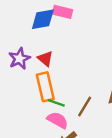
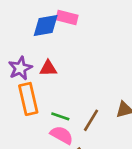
red triangle: (45, 59) -> (48, 68), turned -42
orange rectangle: (45, 87) -> (28, 99), moved

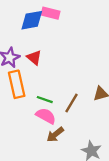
red triangle: (48, 68) -> (34, 57), turned 42

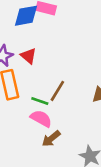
brown line: (72, 103) -> (57, 91), moved

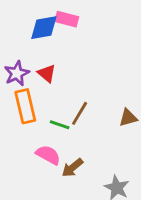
pink semicircle: (41, 119) -> (48, 155), moved

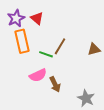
pink semicircle: (48, 155) -> (38, 75), turned 126
brown arrow: (72, 168) -> (55, 84), turned -77

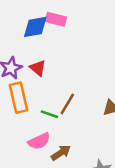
brown arrow: (55, 84) -> (61, 153), turned -98

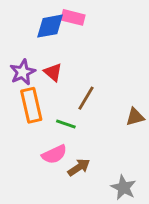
brown line: (67, 104) -> (86, 98), moved

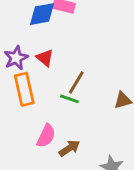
green line: (66, 124) -> (69, 99), moved
pink semicircle: (54, 154) -> (46, 136), turned -40

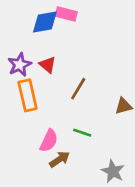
green line: (69, 99) -> (82, 133), moved
brown arrow: (69, 148) -> (60, 159), moved

